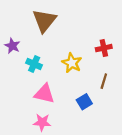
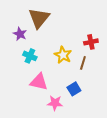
purple star: (12, 46) -> (20, 34), moved
brown line: (104, 81) -> (83, 63), moved
pink star: (42, 122) -> (55, 103), moved

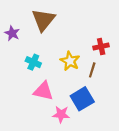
purple star: (20, 34) -> (12, 33), moved
blue square: (74, 89) -> (82, 99), size x1.5

